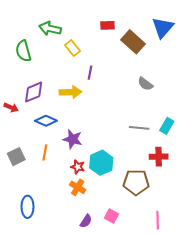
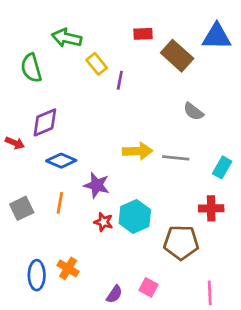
blue triangle: (163, 28) -> (217, 37), turned 50
purple line: (90, 73) -> (120, 80), moved
yellow arrow: (71, 92) -> (138, 151), moved
gray line: (139, 128) -> (176, 158), moved
orange cross: (78, 187) -> (68, 268), moved

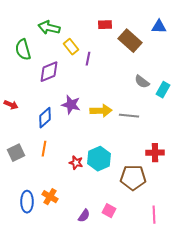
blue triangle: (217, 37) -> (159, 27), size x0.7
purple diamond: (45, 122) -> (49, 72), moved
blue diamond: (61, 161) -> (45, 118), turned -65
cyan rectangle: (222, 167) -> (163, 90), moved
purple star: (97, 185) -> (71, 105), moved

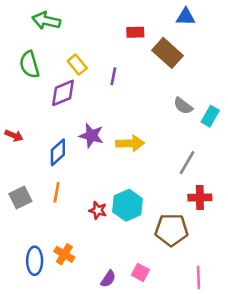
blue triangle: (159, 27) -> (186, 17), moved
green arrow: (49, 28) -> (46, 21), moved
yellow rectangle: (71, 47) -> (77, 65), moved
gray line: (129, 116) -> (187, 163), moved, turned -66

